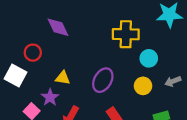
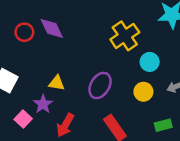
yellow cross: (126, 34) -> (125, 36), turned -35
red circle: (33, 53) -> (24, 32), moved

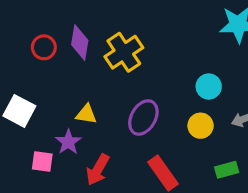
purple diamond: (52, 28) -> (80, 42), turned 35
yellow cross: (125, 36) -> (124, 52), moved
pink square: (23, 119) -> (42, 162), turned -35

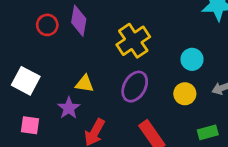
yellow cross: (124, 52) -> (133, 41), moved
pink square: (42, 162) -> (30, 125), moved

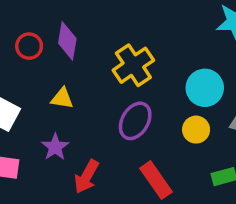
cyan circle: (192, 59) -> (205, 88), size x1.4
yellow triangle: (85, 84) -> (62, 98), moved

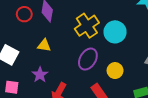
cyan circle: (205, 88) -> (115, 32), moved
yellow circle: (196, 130) -> (115, 71), moved

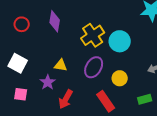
red circle: (24, 14) -> (22, 24), moved
yellow triangle: (44, 45) -> (61, 65), moved

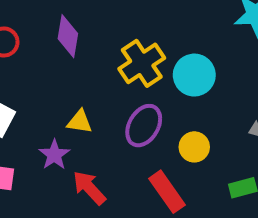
red arrow: (66, 99) -> (89, 188), turned 108

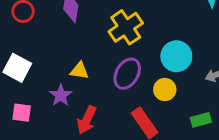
cyan circle: (194, 75) -> (176, 56), moved
red arrow: (89, 188) -> (87, 120), turned -112

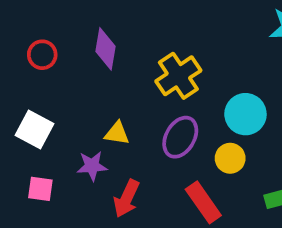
purple star: (61, 95) -> (92, 166), turned 30

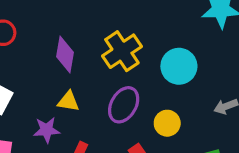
purple diamond: (105, 49) -> (65, 55), moved
cyan circle: (245, 114) -> (179, 66), moved

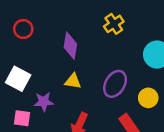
yellow cross: (122, 51) -> (114, 24), moved, size x0.7
purple star: (47, 130) -> (44, 102), moved

